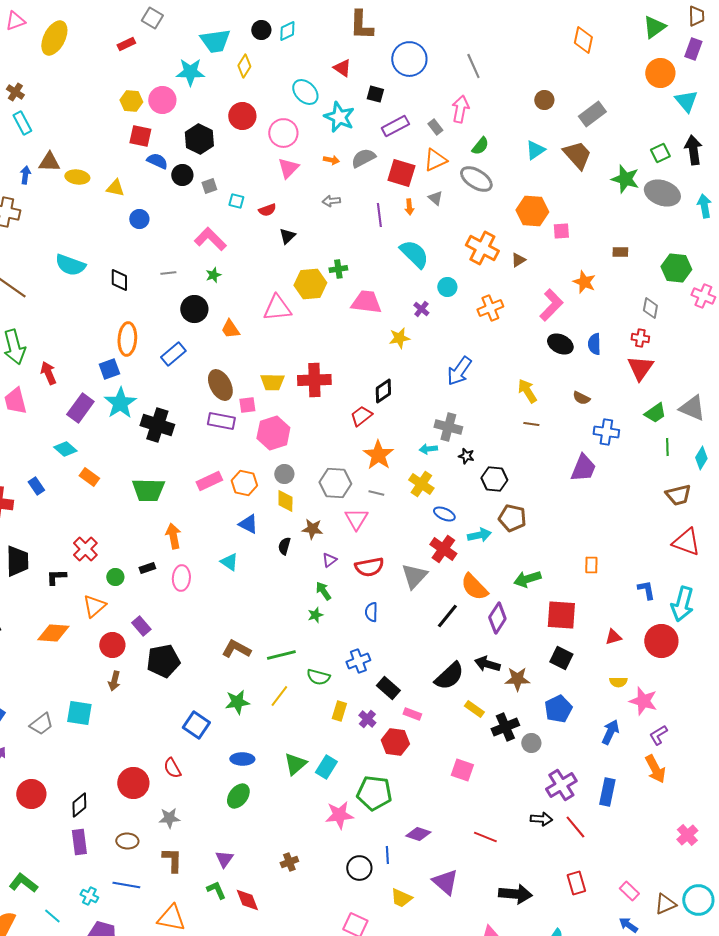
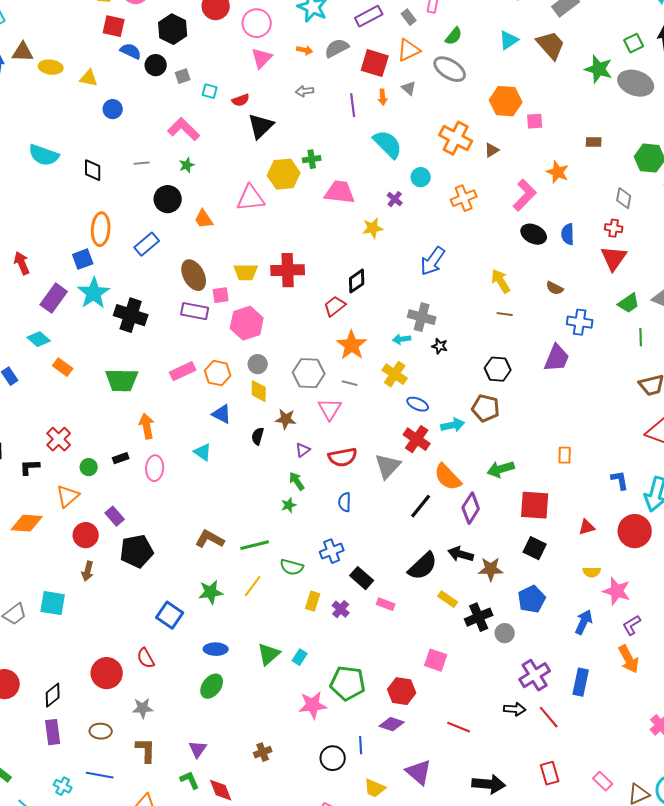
black triangle: (287, 236) -> (261, 126), size x1.6
black hexagon: (494, 479) -> (498, 369), moved
red hexagon: (395, 742) -> (402, 691), moved
cyan rectangle: (326, 767) -> (300, 657), size x0.7

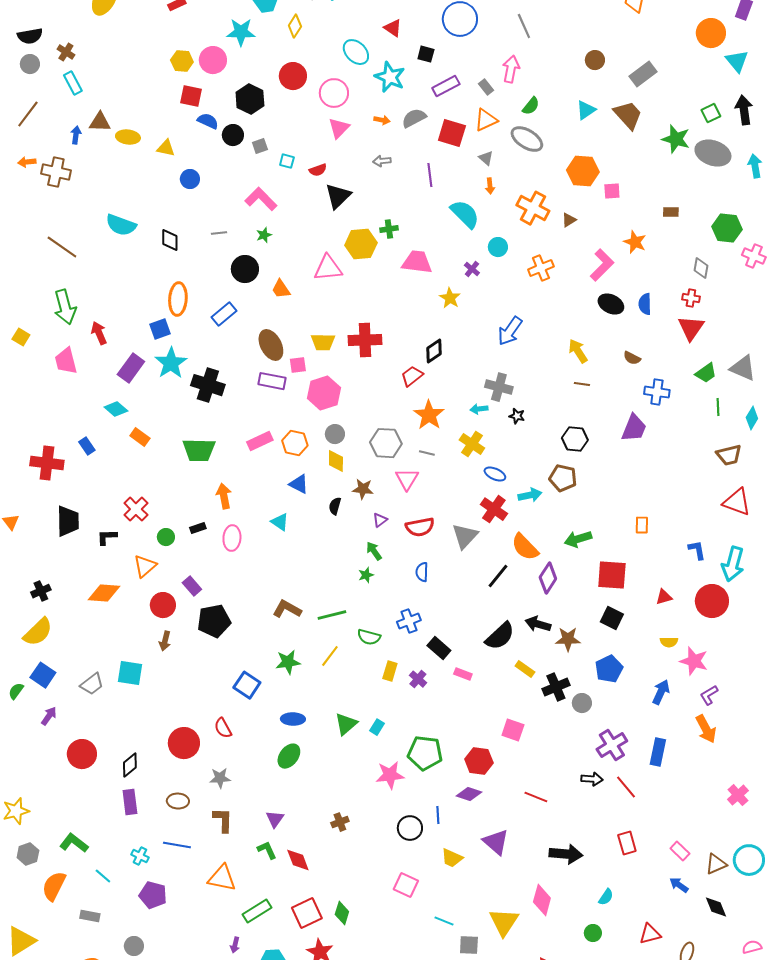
orange arrow: (383, 97) -> (490, 186), moved
yellow star: (373, 228) -> (450, 298), turned -30

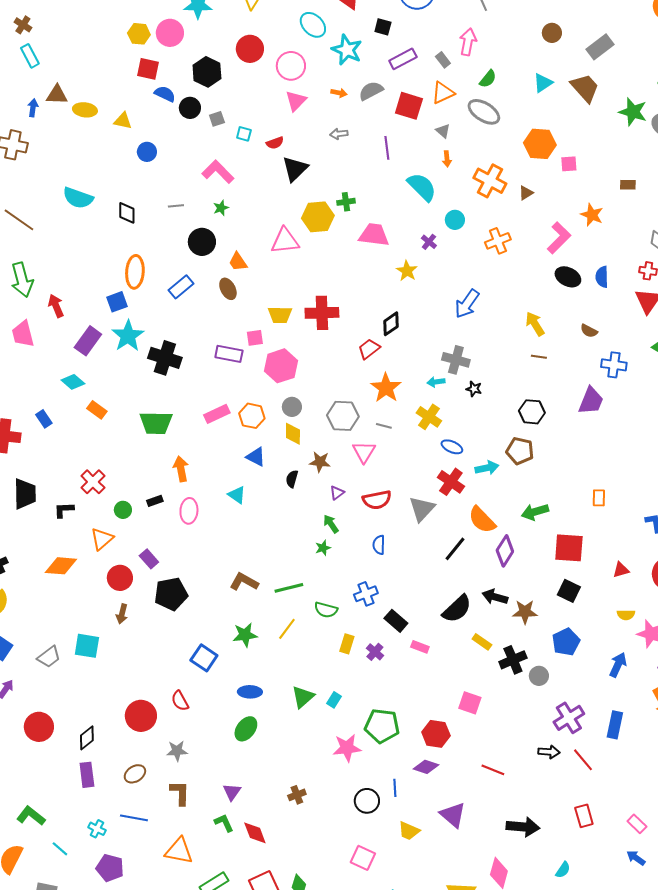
brown ellipse: (271, 345) -> (228, 289), moved, size x0.7
brown ellipse: (178, 801) -> (135, 774), turned -35

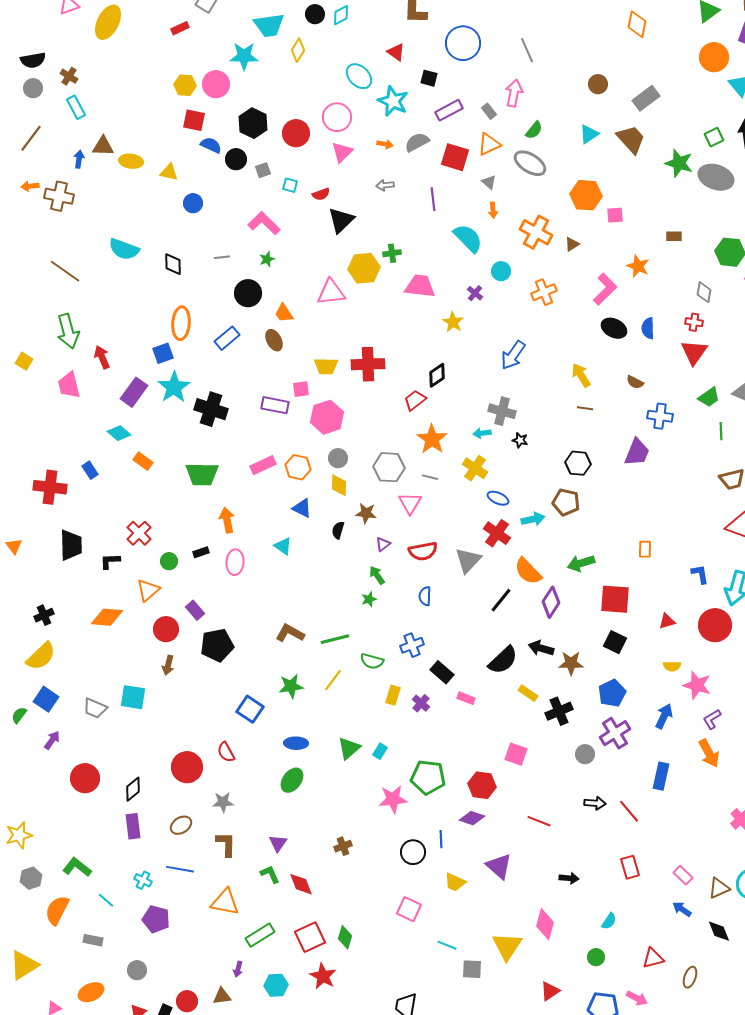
red circle: (250, 49) -> (296, 133), moved
gray trapezoid: (49, 657) -> (95, 708), turned 60
gray circle: (539, 676) -> (585, 754), moved
purple cross: (569, 718) -> (615, 733), moved
black arrow: (523, 827) -> (569, 878), size x0.6

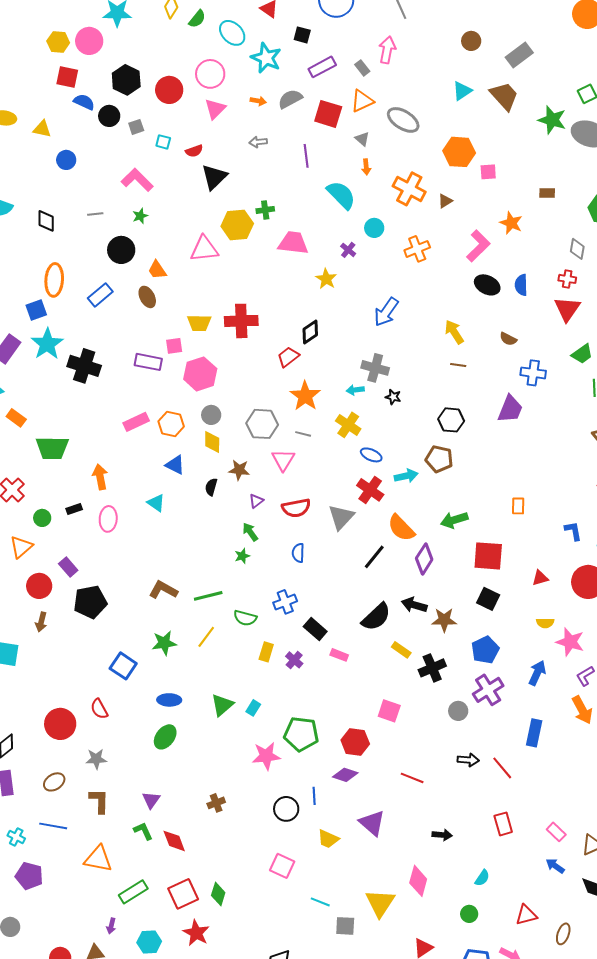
green semicircle: (534, 130) -> (197, 19), moved
green trapezoid: (202, 474) -> (52, 448), moved

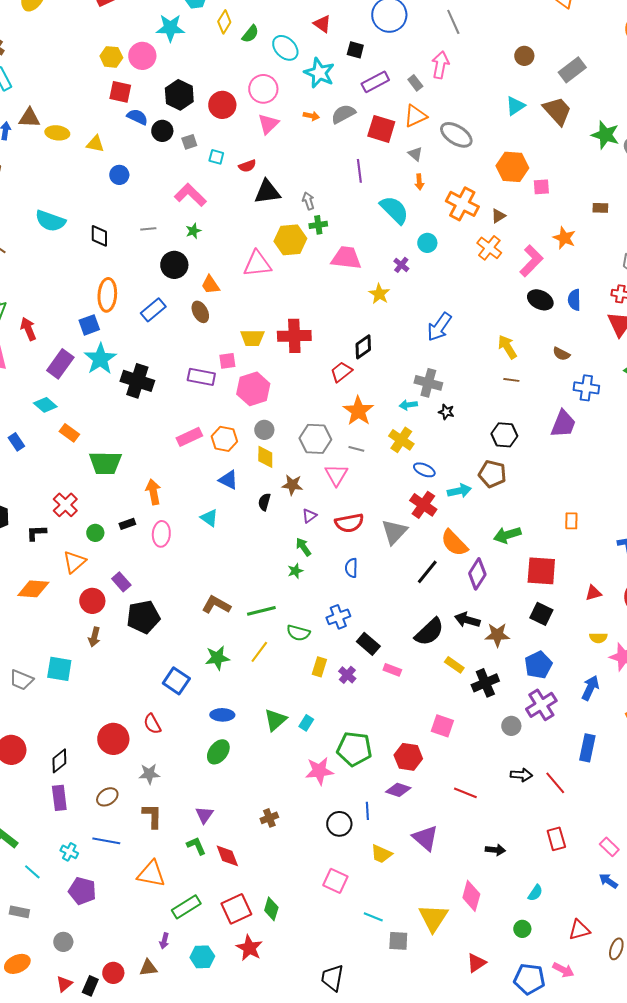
gray arrow: (258, 142) -> (308, 201), moved, turned 78
black triangle: (214, 177) -> (267, 192), turned 36
orange cross: (417, 249) -> (489, 248), moved, turned -30

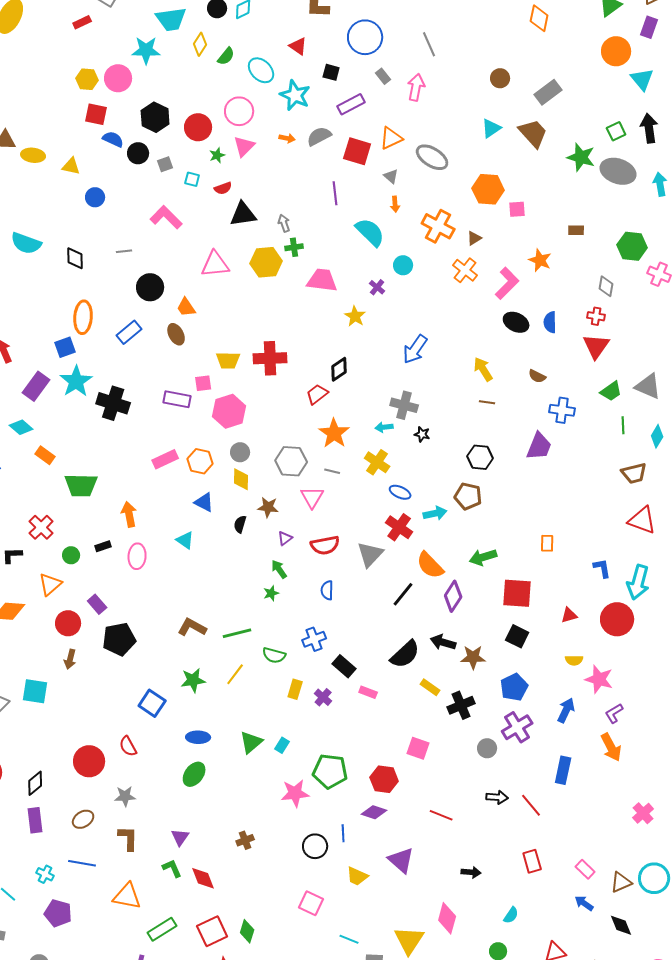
gray rectangle: (415, 83) -> (383, 76), moved
green star: (193, 231) -> (217, 155), moved
pink triangle: (257, 264) -> (215, 264), moved

